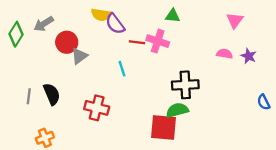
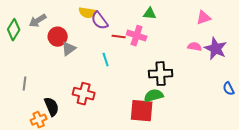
pink triangle: (235, 20) -> (204, 18), turned 35
purple star: (249, 56) -> (216, 49), size x1.6
black semicircle: (52, 94) -> (52, 107), moved

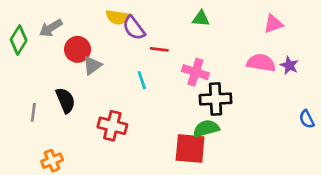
pink cross: (137, 36) -> (195, 72), moved
pink semicircle: (195, 47) -> (261, 63), size x1.5
purple star: (216, 49) -> (289, 65), size x0.6
black semicircle: (52, 107) -> (65, 100), moved

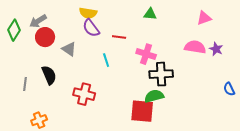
purple semicircle: (134, 28) -> (91, 28), moved
red circle: (78, 49) -> (45, 37), moved
gray triangle: (92, 65) -> (69, 49), turned -49

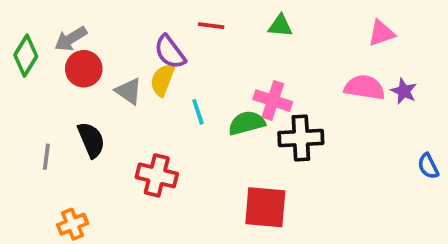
yellow semicircle: (88, 13) -> (162, 80), moved, turned 102
red line: (119, 37) -> (211, 26), moved
green semicircle: (154, 96) -> (247, 123), moved

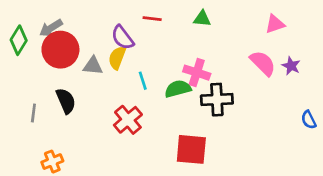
red circle: (84, 69) -> (60, 50), size x1.4
pink semicircle: (365, 87) -> (263, 63), turned 36
gray triangle: (129, 91) -> (93, 66), turned -30
red cross: (157, 175) -> (128, 120), moved, turned 36

